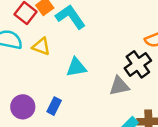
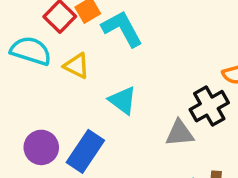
cyan triangle: (76, 67) -> (123, 100), turned 40
blue rectangle: (54, 106) -> (85, 151), size x1.6

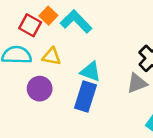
purple circle: (41, 147) -> (40, 89), moved
blue rectangle: (85, 151) -> (86, 97), moved

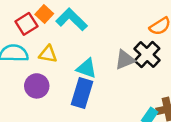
red square: (30, 25) -> (26, 24), turned 30
gray triangle: (137, 83) -> (125, 60), moved

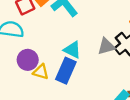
yellow triangle: (48, 54) -> (41, 72), moved

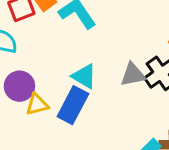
yellow triangle: (41, 72) -> (37, 104), turned -35

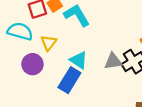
yellow triangle: (37, 104) -> (49, 43), moved, turned -42

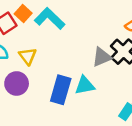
cyan triangle: (79, 60) -> (85, 85), moved, turned -30

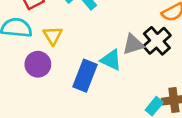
cyan triangle: (85, 85) -> (111, 60), moved, turned 30

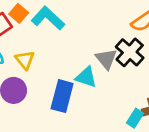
gray triangle: (133, 44) -> (106, 59), turned -45

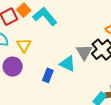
blue rectangle: (62, 96) -> (48, 75), size x0.6

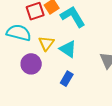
cyan triangle: (68, 64) -> (68, 49), moved

